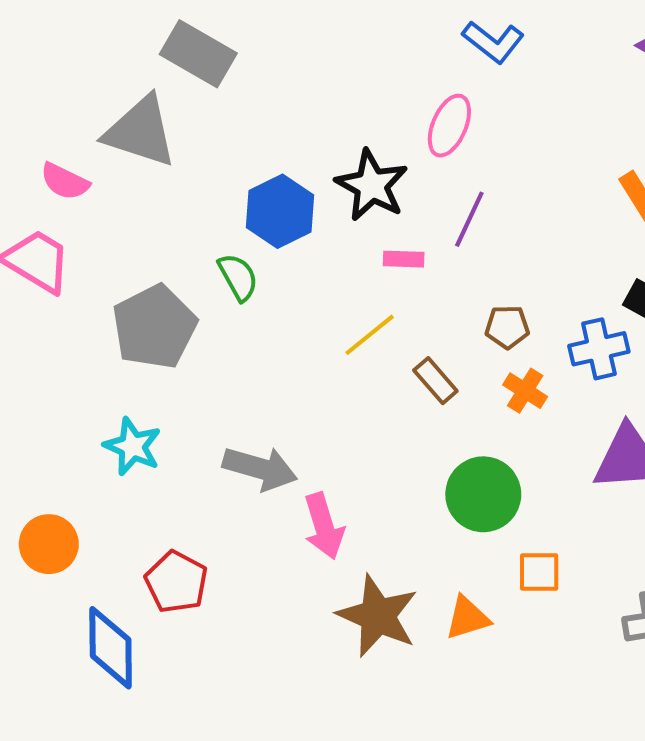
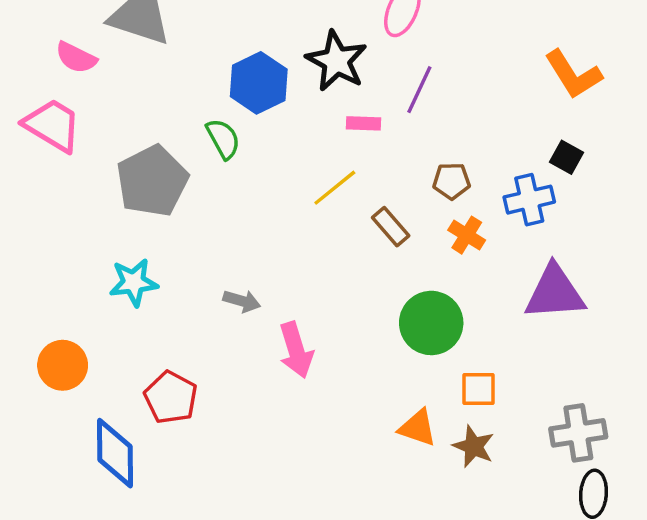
cyan star: (132, 446) -> (134, 282), turned -30
gray arrow: (260, 468) -> (242, 301), size x0.6
brown star: (378, 616) -> (473, 446), moved, size x0.6
orange triangle: (467, 618) -> (418, 428), turned 36

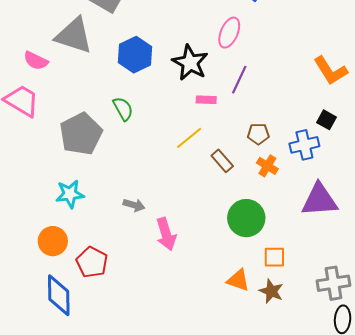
blue hexagon: (259, 83) -> (135, 55), moved
orange circle: (63, 365) -> (53, 241), moved

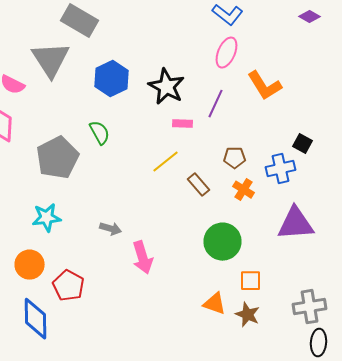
pink ellipse: (229, 33) -> (226, 53), moved
gray triangle: (74, 36) -> (50, 60), turned 39
orange L-shape: (330, 71) -> (264, 86), moved

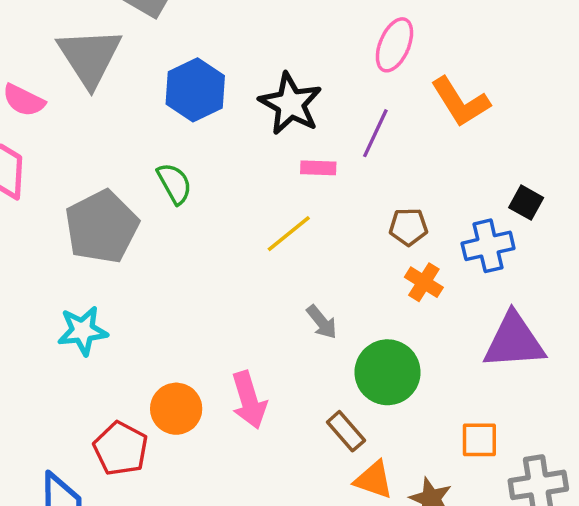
brown rectangle: (198, 185) -> (346, 431), moved
gray arrow: (110, 229) -> (322, 322), moved, turned 35
orange circle: (30, 265) -> (176, 409), moved
orange square: (250, 281) -> (479, 440), moved

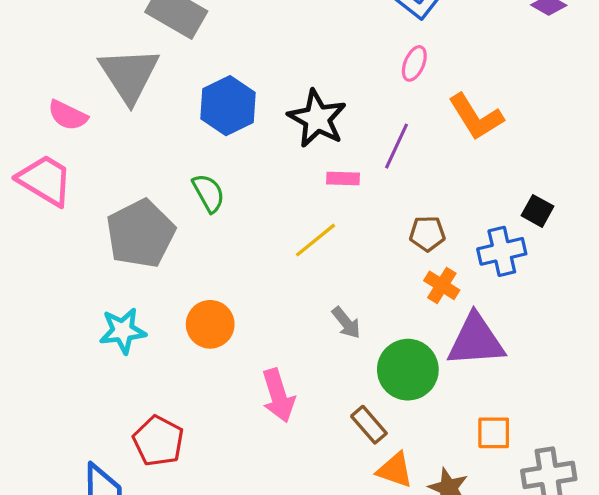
pink ellipse: (394, 45) -> (414, 63), size x0.7
purple triangle: (514, 341) -> (476, 340), moved
orange circle: (176, 409) -> (210, 324), moved

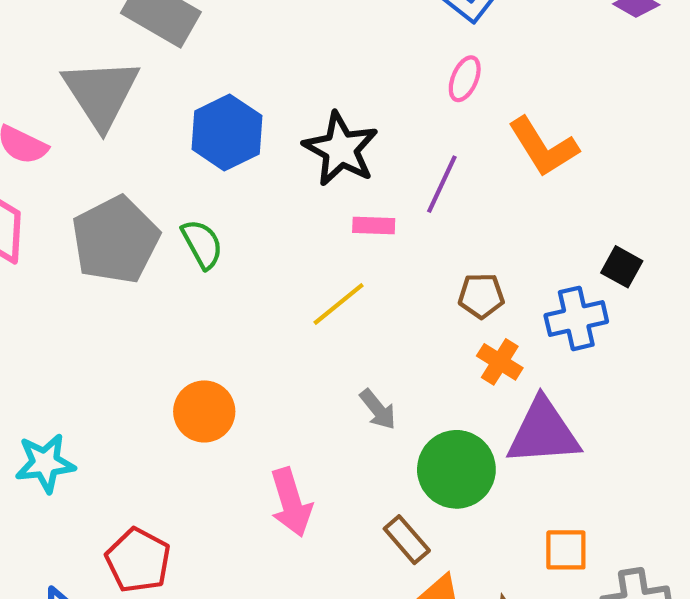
gray pentagon: (141, 234) -> (115, 240), moved
cyan star: (123, 331) -> (45, 463), moved

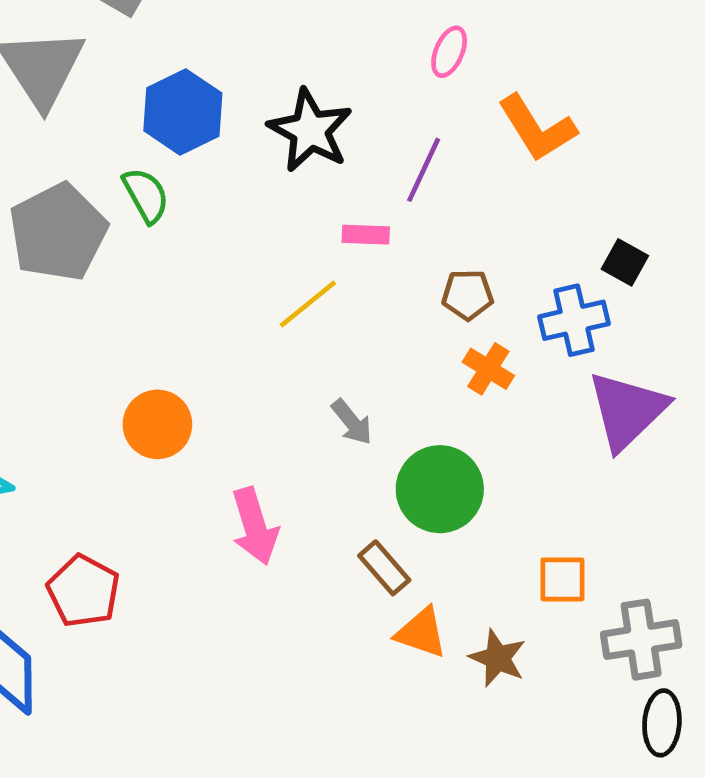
pink rectangle: (374, 225) -> (366, 235), moved
green semicircle: (202, 244) -> (146, 195), moved
purple triangle: (543, 432) -> (627, 410), moved, turned -40

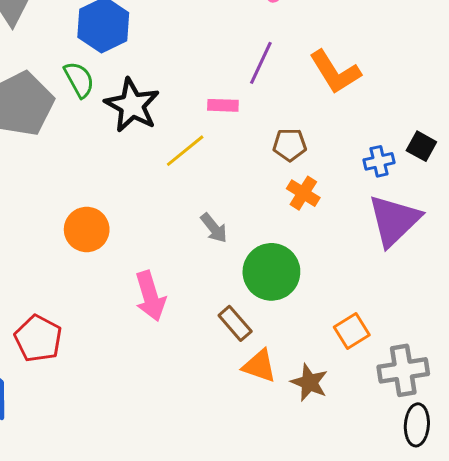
orange L-shape: (537, 128) -> (335, 72), moved
black star: (310, 130) -> (132, 105), moved
black square: (625, 262) -> (421, 146), moved
blue cross: (574, 320) -> (379, 161), moved, size x0.7
orange square: (562, 579) -> (352, 331), turned -32

